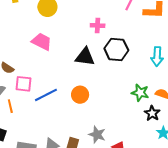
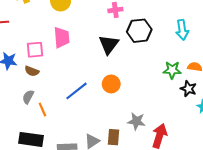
pink trapezoid: (42, 42) -> (62, 38), turned 70
black triangle: (85, 57) -> (109, 44), turned -50
pink square: (24, 84) -> (35, 50), moved

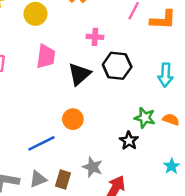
pink trapezoid: (62, 38) -> (46, 56), moved
black star: (188, 89) -> (129, 141), moved
blue line: (77, 91) -> (41, 143), moved

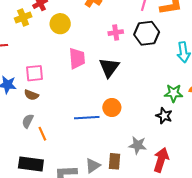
black hexagon: (117, 66) -> (147, 33), moved
blue line: (41, 143) -> (87, 118), moved, turned 35

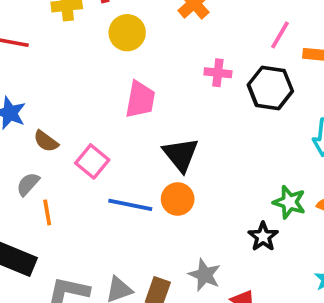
black triangle: (109, 68) -> (181, 155), moved, turned -30
pink square: (35, 73) -> (92, 161), moved, turned 30

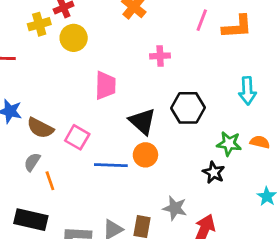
yellow circle: (127, 33) -> (74, 38), moved
black hexagon: (270, 88) -> (188, 108), moved
brown semicircle: (46, 141) -> (40, 128), size x1.4

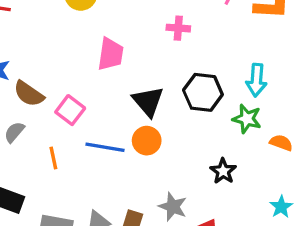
cyan arrow: (247, 91) -> (256, 80), moved
green star: (229, 144) -> (247, 119), moved
orange line: (50, 181) -> (53, 158), moved

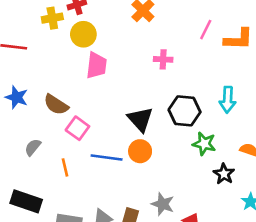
pink trapezoid: (111, 54) -> (96, 65), moved
brown semicircle: (29, 94) -> (56, 105), moved
green star: (247, 119) -> (204, 144), moved
black star: (223, 171) -> (224, 174), moved

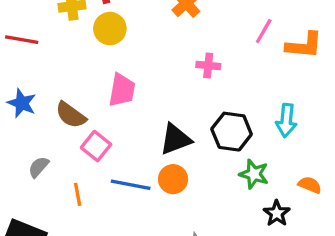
pink trapezoid: (96, 65) -> (122, 90), moved
black triangle: (140, 119) -> (175, 139), turned 48

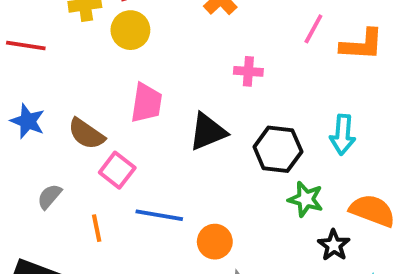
black triangle: (175, 139) -> (208, 132), moved
orange circle: (173, 179) -> (215, 242), moved
orange semicircle: (310, 185) -> (372, 211), size x1.6

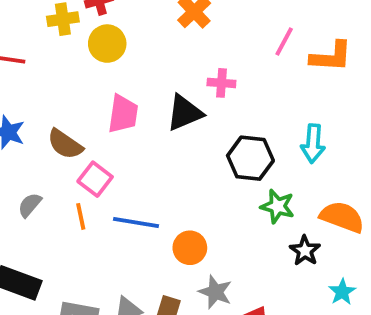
black triangle: (208, 132) -> (185, 113), moved
orange line: (97, 228) -> (81, 216), moved

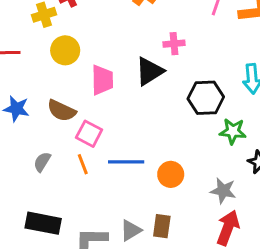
yellow circle: (107, 44) -> (65, 50), moved
gray star: (215, 292) -> (223, 191), moved

